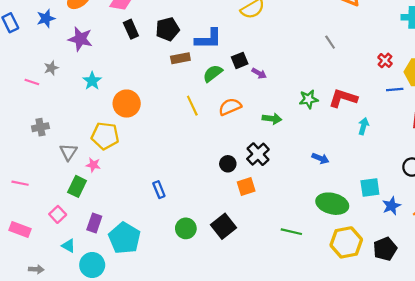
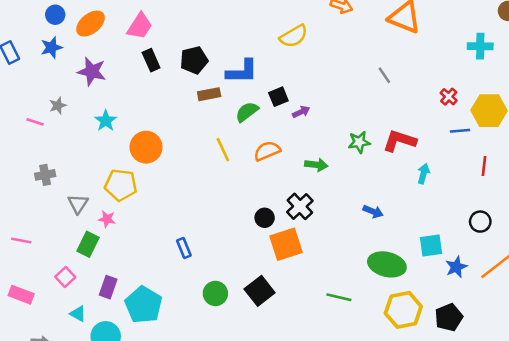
purple arrow: (259, 73) -> (301, 112), turned -56
orange square: (246, 186) -> (286, 244), size x1.5

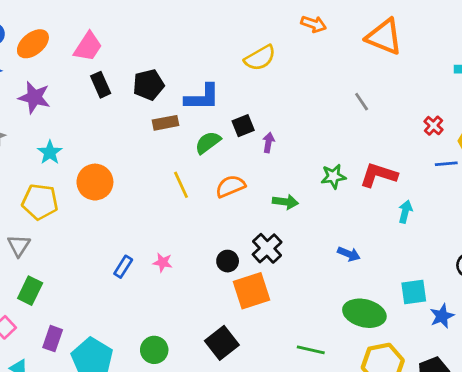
purple arrow: (301, 112) -> (268, 143), turned -54
yellow pentagon: (121, 185) -> (40, 202), moved
pink star: (107, 219) -> (163, 262), moved
blue rectangle: (184, 248) -> (123, 267), moved, turned 54
green circle: (215, 293) -> (154, 350), moved

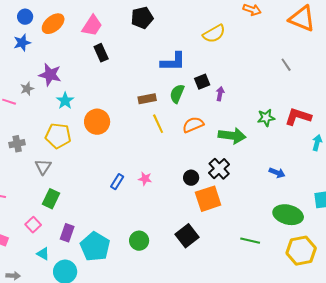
black pentagon: (149, 85) -> (142, 18), moved
purple star: (34, 97) -> (50, 75), moved
brown rectangle: (165, 123) -> (147, 99), moved
green semicircle: (208, 143) -> (177, 94), turned -30
green arrow: (285, 202) -> (232, 136), size x1.5

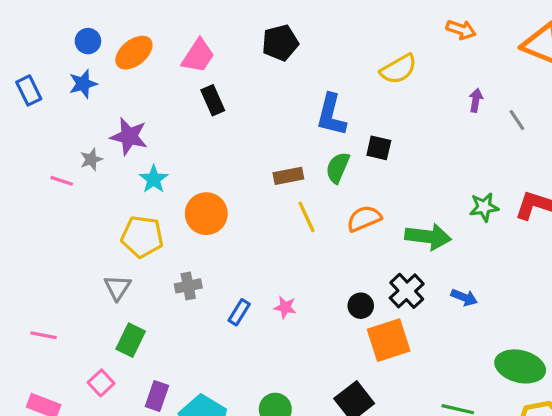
blue L-shape: (173, 62) -> (331, 115), turned 104
black square: (202, 82) -> (379, 148), turned 35
purple arrow: (220, 94) -> (476, 100), moved
gray cross: (17, 144) -> (188, 286), moved
blue arrow: (277, 173) -> (464, 297), moved

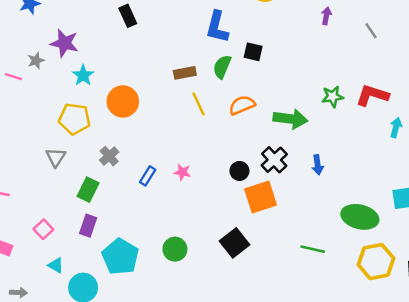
gray line: (517, 120) -> (371, 31), moved
gray cross: (188, 286) -> (109, 156), turned -30
blue arrow: (464, 297) -> (318, 165), turned 60
green rectangle: (131, 340) -> (88, 190), moved
purple rectangle: (157, 396) -> (88, 226), moved

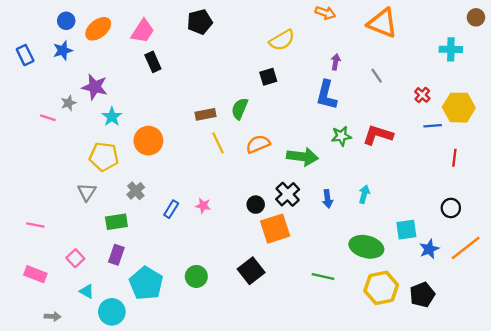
blue L-shape: (217, 27) -> (326, 95), moved
black square: (253, 52) -> (268, 77), moved, turned -30
cyan arrow: (396, 128) -> (364, 194), moved
green rectangle: (88, 190) -> (116, 222), turned 55

